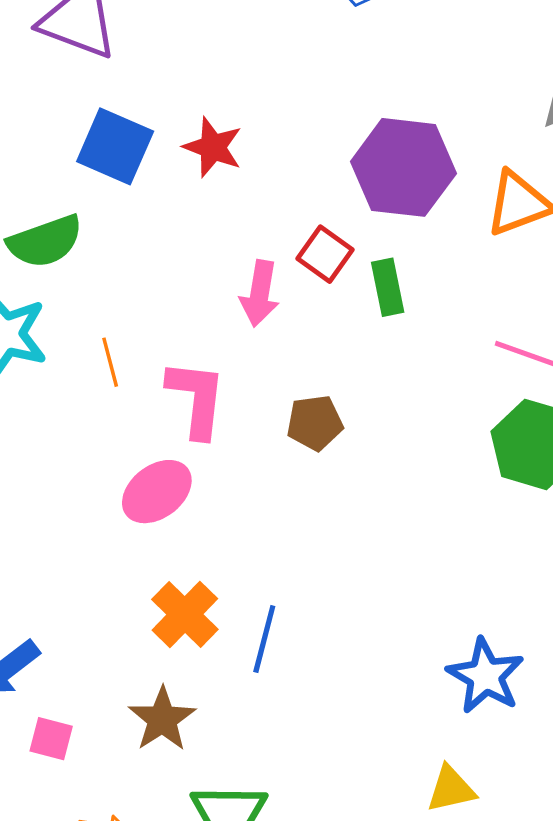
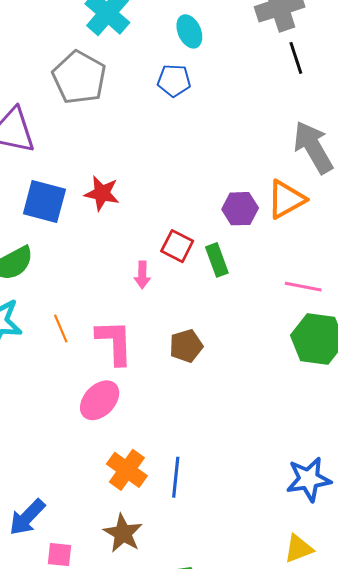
purple hexagon: (403, 167) -> (240, 209), moved, size x0.6
pink arrow: (260, 293) -> (142, 275), size x0.7
blue star: (485, 676) -> (309, 479), turned -30

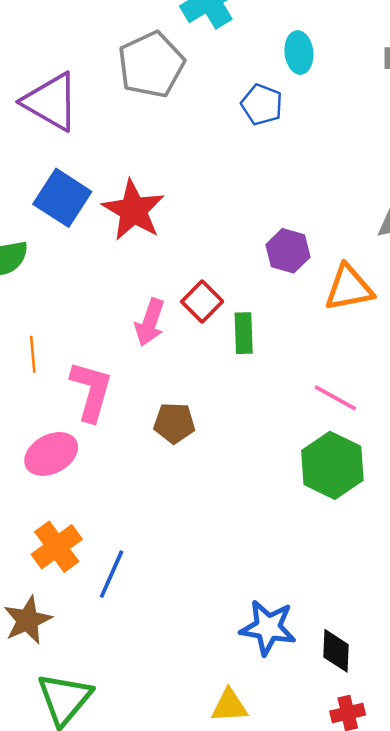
red star: (102, 193) -> (133, 210), size x1.4
purple hexagon: (240, 209) -> (288, 251), moved
pink arrow: (142, 275) -> (150, 322), size x1.4

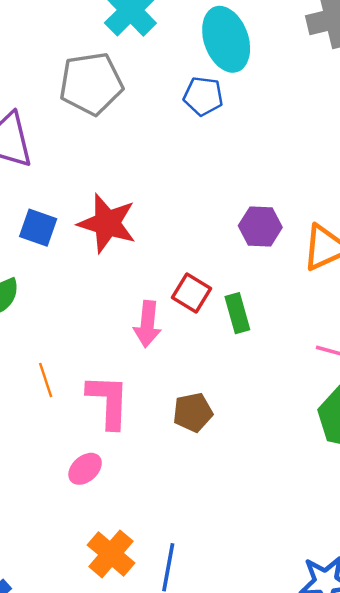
cyan ellipse: (299, 52) -> (226, 39), size x1.6
gray pentagon: (151, 65) -> (91, 84), turned 30
blue square: (62, 198) -> (38, 228), size x0.7
pink ellipse: (51, 454) -> (85, 469), size x0.7

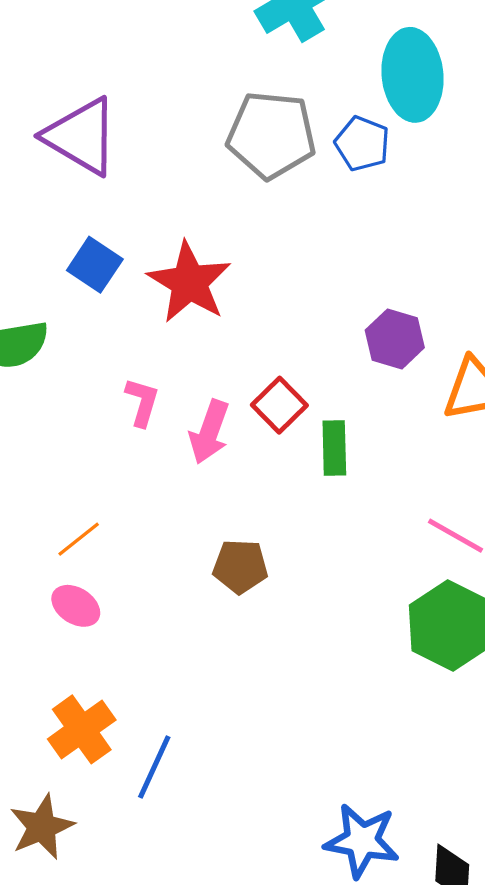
gray pentagon: (91, 84) -> (271, 135), moved
orange line: (46, 380) -> (79, 539), moved, turned 56
pink L-shape: (108, 401) -> (142, 402), moved, size x0.6
pink ellipse: (85, 469) -> (76, 606), turned 60

